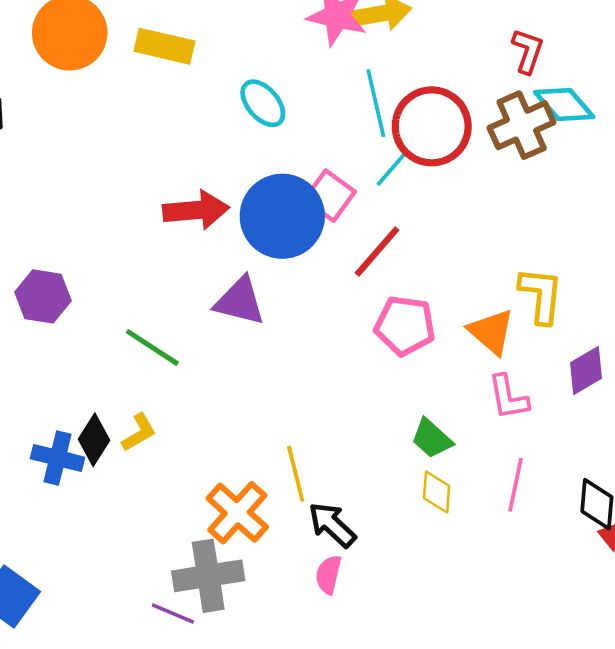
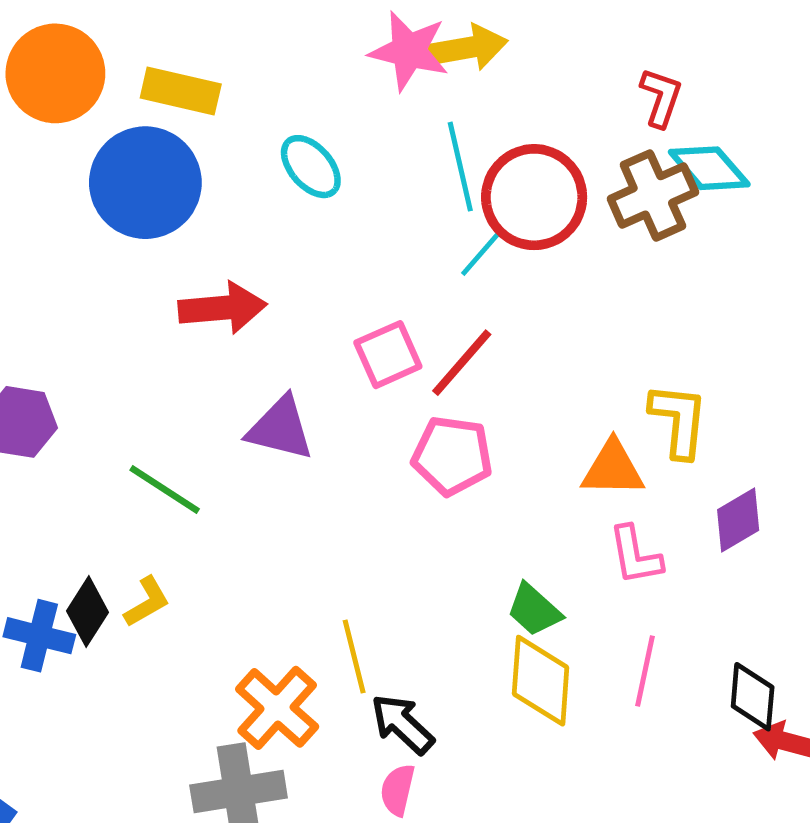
pink square: (330, 196) -> (388, 355), moved, turned 30
blue circle: (282, 216) -> (145, 183), moved
pink pentagon: (405, 326) -> (452, 456), moved
orange triangle: (491, 332) -> (613, 469), turned -40
yellow diamond: (437, 492) -> (541, 681), size x1.6

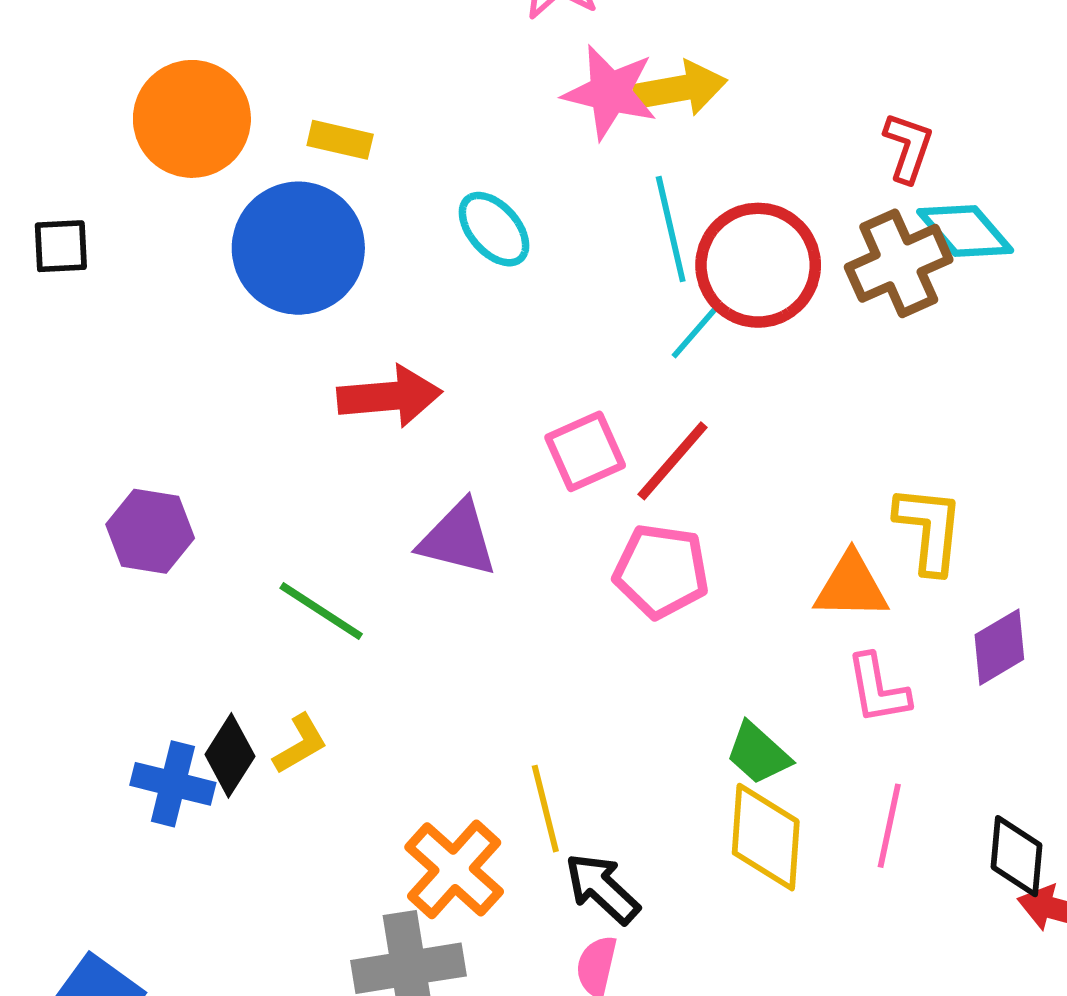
yellow rectangle: (181, 91) -> (340, 140), size x0.7

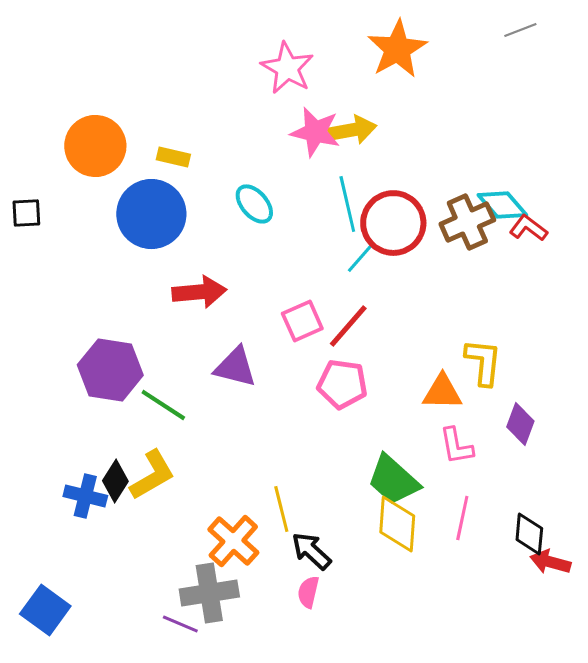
red L-shape: (908, 147) -> (528, 228), moved, turned -72
purple hexagon: (150, 531) -> (110, 370), moved, size x1.4
purple diamond: (999, 647) -> (520, 424), turned -39
yellow L-shape: (300, 744) -> (152, 475), size x1.6
green trapezoid: (758, 753) -> (393, 480), size x1.5

